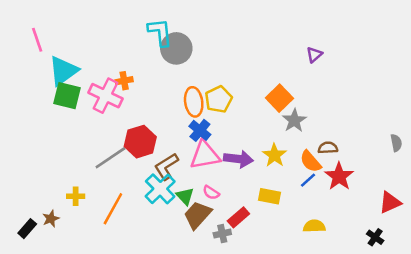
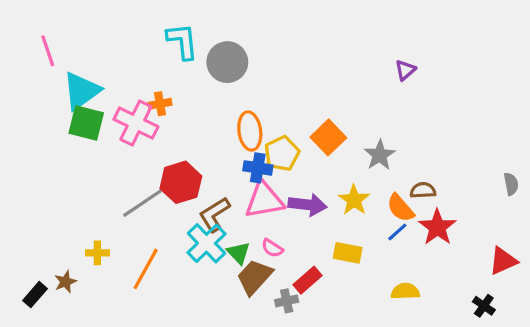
cyan L-shape: (160, 32) -> (182, 41), moved
orange square: (279, 98) -> (328, 137), moved
yellow pentagon: (219, 99) -> (282, 153), moved
blue cross: (200, 130) -> (258, 168), turned -30

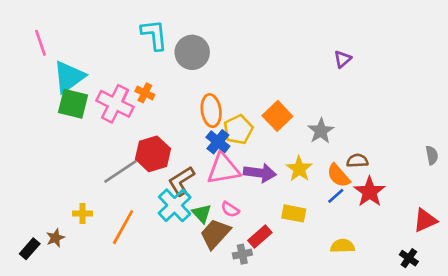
orange cross: (160, 104) -> (145, 93), moved, turned 36
blue cross: (258, 168) -> (218, 142), turned 30

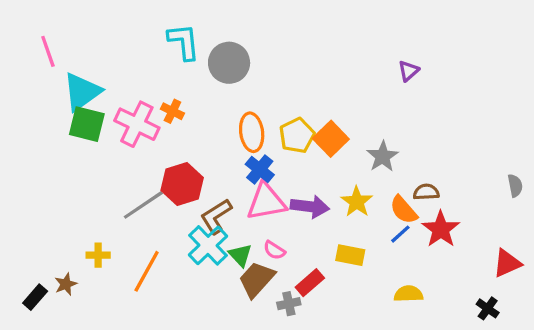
yellow pentagon: (238, 130) -> (297, 135), moved

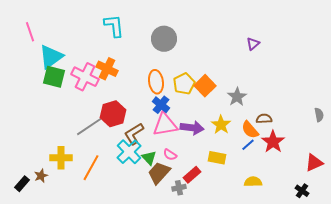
gray circle: (229, 63) -> (164, 39), moved
orange cross: (172, 111) -> (107, 69), size x1.5
yellow cross: (98, 255) -> (61, 158), size x1.5

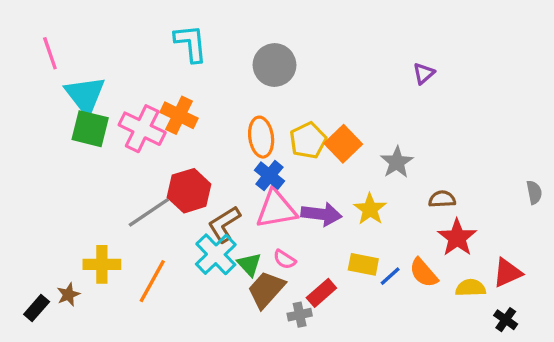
cyan triangle: (51, 57) -> (85, 95), turned -32
orange semicircle: (250, 130) -> (424, 273), moved
blue line: (248, 145) -> (390, 276), moved
red triangle: (314, 163) -> (507, 273), moved
yellow semicircle: (253, 182) -> (471, 288), moved

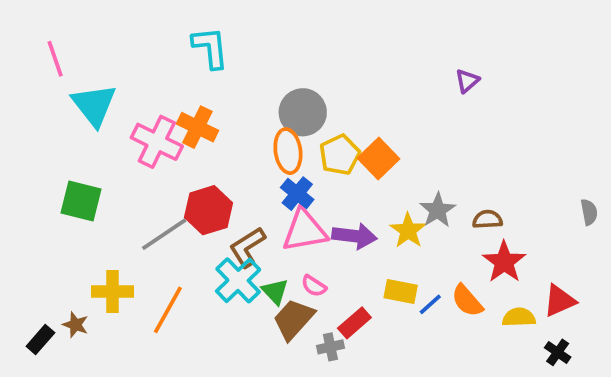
gray circle: (274, 65) -> (303, 112), moved
green square: (90, 129) -> (81, 201), moved
gray star: (397, 162) -> (438, 210), moved
brown star: (68, 295) -> (76, 325), turned -30

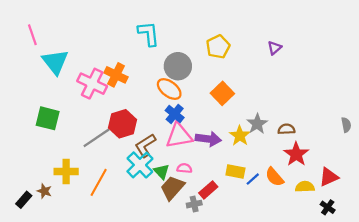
cyan L-shape: (210, 48) -> (149, 34), moved
orange ellipse: (288, 151) -> (169, 89), turned -45
yellow pentagon: (340, 155) -> (218, 47), moved
pink semicircle: (314, 286) -> (184, 168), turned 152

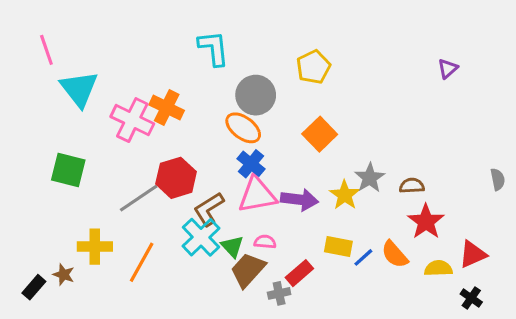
purple triangle: (274, 48) -> (448, 69), moved

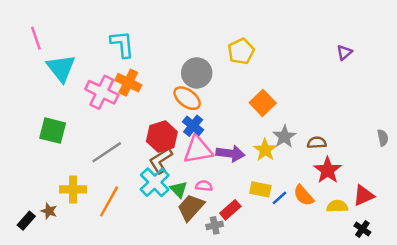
cyan L-shape: (213, 48) -> (122, 44), moved
orange square: (320, 134) -> (263, 103), moved
red hexagon: (176, 178) -> (162, 137), moved

